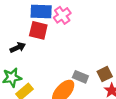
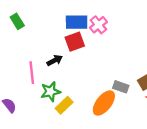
red square: (38, 30) -> (75, 42), turned -30

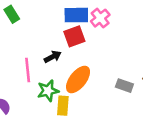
orange ellipse: (104, 103) -> (78, 79), moved
yellow rectangle: (64, 105) -> (63, 106), turned -42

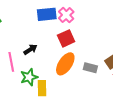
red square: (74, 36) -> (66, 38), moved
orange ellipse: (78, 79) -> (65, 64), moved

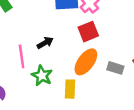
green star: (29, 77) -> (42, 76), turned -30
yellow rectangle: (42, 88) -> (70, 89), moved

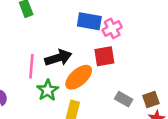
black arrow: (45, 43) -> (58, 58), size x1.5
orange ellipse: (86, 62) -> (79, 77), moved

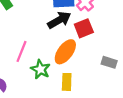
black arrow: (58, 58) -> (59, 20), moved
pink line: (31, 66) -> (22, 51), turned 30

